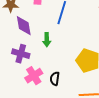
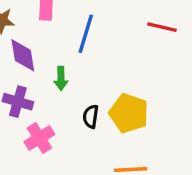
black semicircle: (55, 79) -> (91, 117), moved

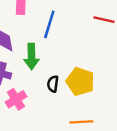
green arrow: (61, 78) -> (31, 56), size x1.5

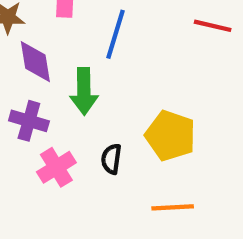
black semicircle: (53, 84) -> (111, 159), moved

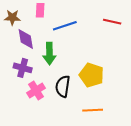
blue line: (116, 34) -> (65, 26), turned 55
black semicircle: (111, 159) -> (63, 86), size x1.5

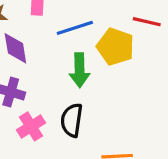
green arrow: (49, 53) -> (80, 70), moved
yellow pentagon: (92, 75) -> (115, 47), moved

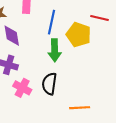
blue line: (75, 28) -> (51, 22), turned -60
pink cross: (31, 126) -> (22, 88), turned -30

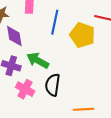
green arrow: (55, 50) -> (38, 60), moved, turned 120

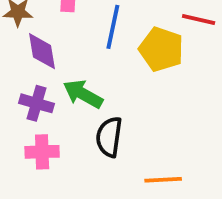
pink cross: (25, 89) -> (42, 152), moved, turned -30

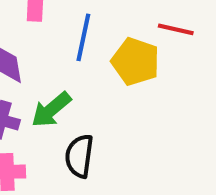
green arrow: (83, 94) -> (51, 110), turned -69

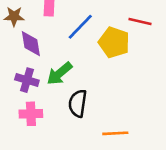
blue line: (83, 37) -> (80, 27), turned 32

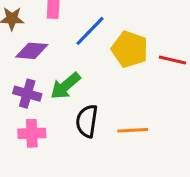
red line: (140, 22) -> (172, 60), moved
purple diamond: (31, 44) -> (32, 51), turned -76
orange line: (115, 133) -> (133, 130), moved

